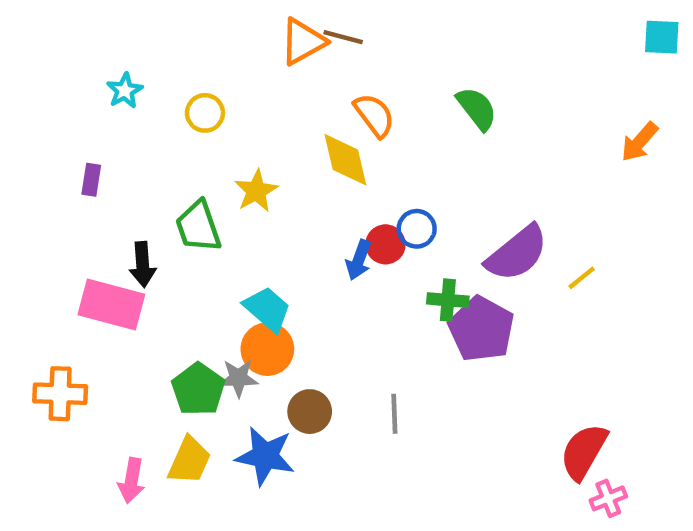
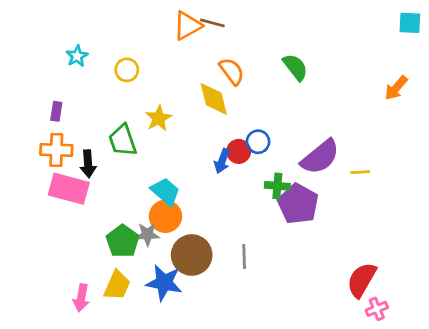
yellow line: (582, 278) -> (360, 172), turned 36
orange cross: (60, 394) -> (56, 150), moved
brown circle: (310, 412) -> (192, 255), size x1.5

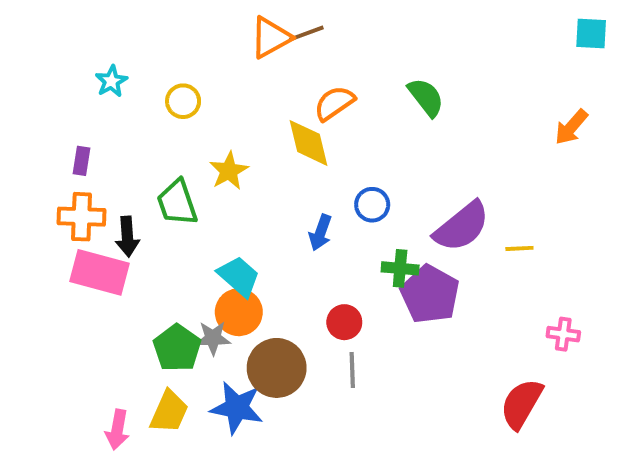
brown line: (212, 23) -> (306, 33), turned -35
orange semicircle: (232, 71) -> (334, 103), turned -88
red circle: (239, 151) -> (344, 322), moved
pink cross: (377, 309) -> (563, 334), moved, turned 30

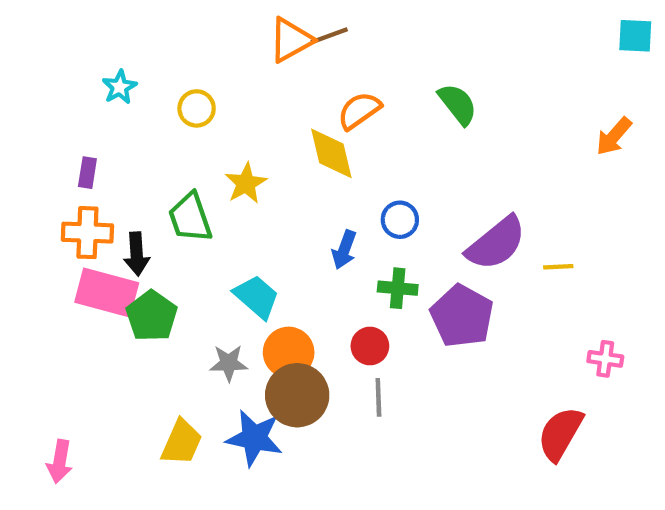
green cross: (400, 268) -> (398, 288), moved
orange circle: (239, 312) -> (289, 352), moved
green pentagon: (177, 348) -> (152, 316), moved
pink arrow: (117, 430) -> (60, 462), moved

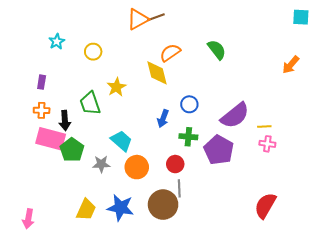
orange cross: (87, 233) -> (42, 110), size x0.7
pink cross: (605, 359) -> (267, 144), moved
gray star: (229, 363) -> (101, 164), moved
brown circle: (297, 395) -> (163, 205), moved

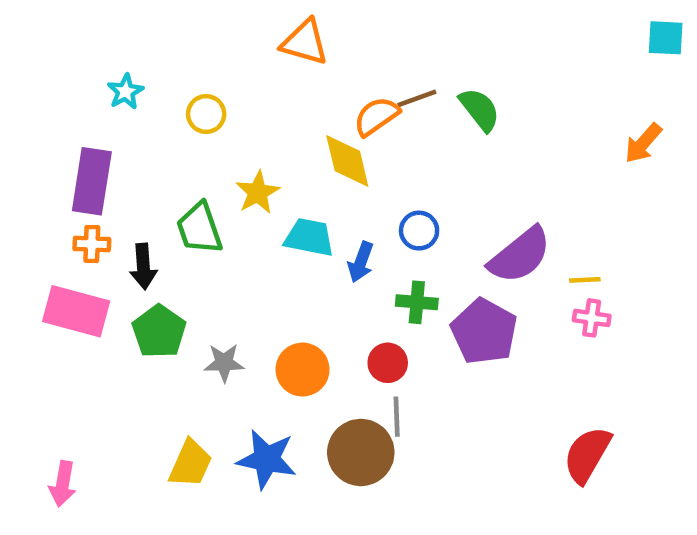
brown line: (156, 17) -> (417, 98), moved
orange triangle: (138, 19) -> (305, 42), turned 45
purple rectangle: (42, 82) -> (92, 181), size x2.0
pink rectangle: (51, 139) -> (76, 311), moved
cyan trapezoid: (122, 141) -> (309, 237), moved, turned -30

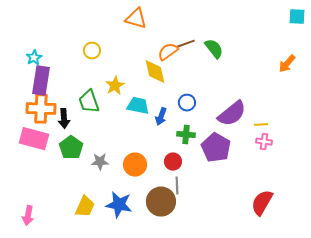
cyan star: (125, 92) -> (34, 58), moved
orange cross: (92, 244) -> (41, 109), size x1.8

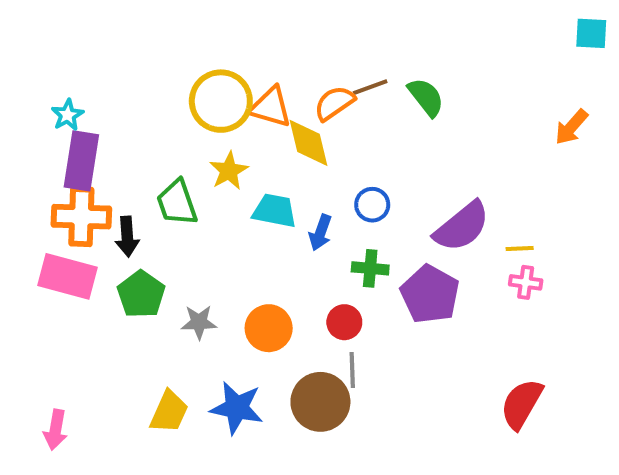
orange triangle: (136, 19) -> (271, 107), moved
yellow circle: (92, 51) -> (221, 101), moved, size x1.8

